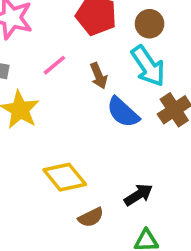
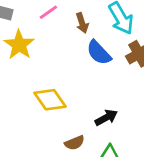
brown semicircle: (91, 217) -> (75, 143), moved

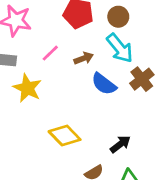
brown arrow: (82, 23) -> (84, 58), turned -84

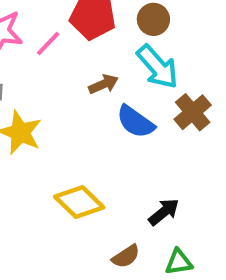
pink line: (50, 53) -> (48, 43), moved

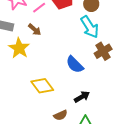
brown arrow: (104, 84) -> (35, 30), moved, turned 56
blue semicircle: (135, 122) -> (75, 65), moved

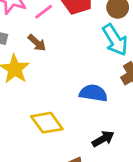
blue semicircle: (75, 65) -> (93, 93), turned 144

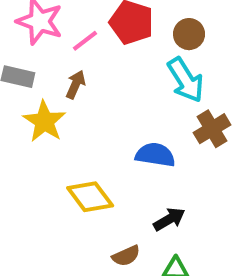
brown arrow: (37, 43) -> (76, 84), turned -108

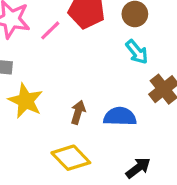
cyan arrow: (186, 80) -> (137, 52), size x0.7
brown arrow: (76, 84) -> (78, 112), moved

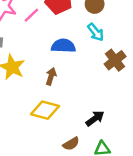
blue semicircle: (120, 117) -> (63, 46), moved
yellow diamond: (71, 158) -> (45, 110), turned -32

